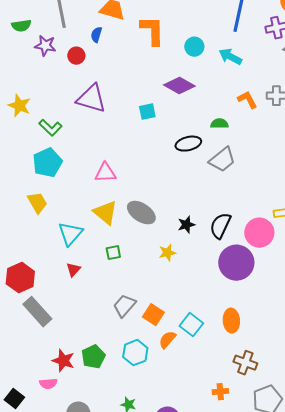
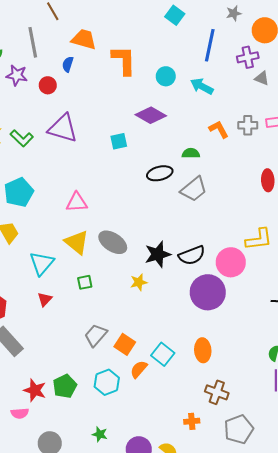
green L-shape: (50, 128) -> (22, 138), moved
black star: (186, 225) -> (158, 254), size x1.5
black semicircle: (220, 226) -> (192, 255), turned -136

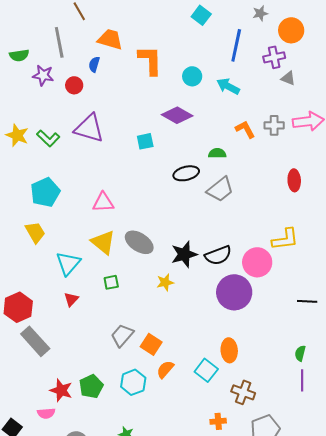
cyan square: (163, 354) -> (206, 370), moved

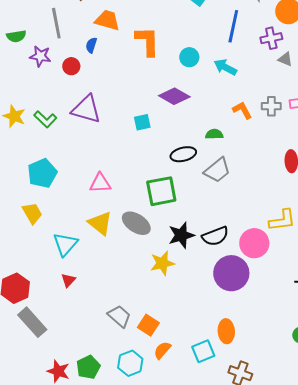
green square: (111, 282) -> (161, 191), moved, size x2.0
yellow star: (165, 282) -> (162, 263), size x1.4
gray trapezoid: (122, 335) -> (119, 316), turned 90
cyan square: (206, 370) -> (203, 351), turned 30

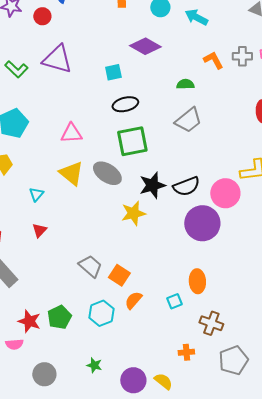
black ellipse: (183, 154) -> (125, 104), moved
cyan triangle: (65, 244) -> (36, 194), size x0.6
cyan square: (203, 351) -> (174, 301), size x0.7

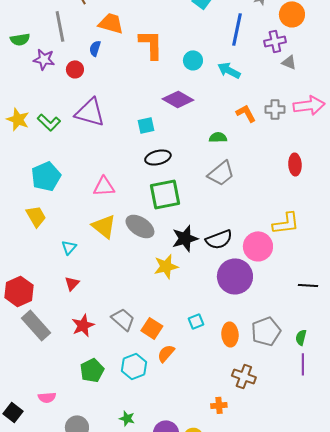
cyan square: (174, 301) -> (196, 321), moved
red star: (29, 321) -> (83, 325), moved, turned 30
gray pentagon: (233, 360) -> (266, 331), moved

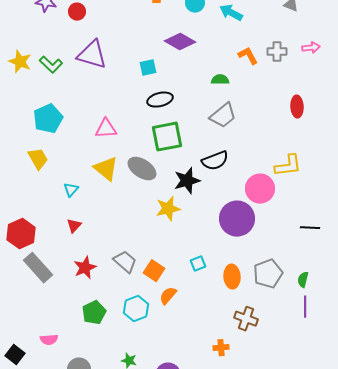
pink arrow: (309, 105) -> (311, 48), size x0.6
black semicircle: (219, 239) -> (215, 161), moved

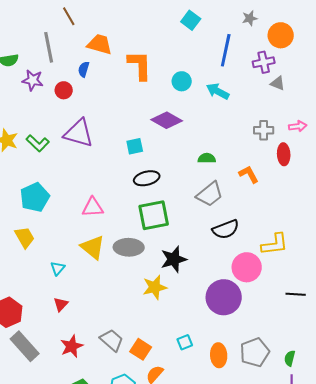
orange L-shape: (248, 56) -> (249, 174), moved
red ellipse: (297, 107) -> (284, 154), moved
black semicircle: (215, 161) -> (226, 229), moved
gray ellipse: (142, 169) -> (129, 247), turned -32
black line: (310, 228) -> (296, 294), moved

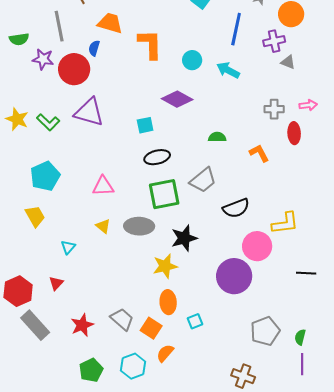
red circle: (64, 90) -> (74, 69), size x1.8
gray trapezoid: (210, 194) -> (203, 180), moved
yellow triangle: (93, 247) -> (103, 226), size x0.6
red triangle: (61, 304) -> (56, 283), moved
orange ellipse: (219, 355) -> (168, 302), moved

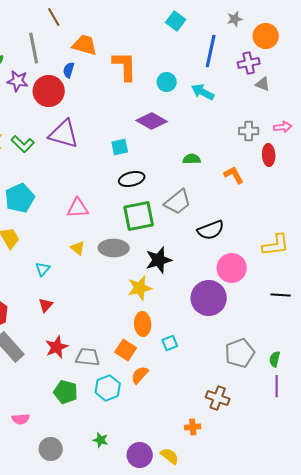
yellow L-shape: (285, 223) -> (276, 245), moved
red triangle: (56, 283) -> (46, 305), moved
gray trapezoid: (122, 319) -> (88, 357), moved, turned -35
green pentagon: (91, 370) -> (66, 392), turned -30

